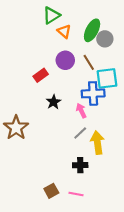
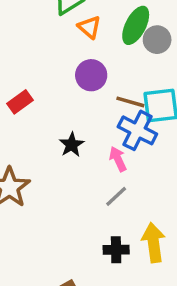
brown line: (89, 62) -> (130, 102), moved, turned -42
red rectangle: (41, 75) -> (20, 102), moved
blue cross: (93, 93) -> (137, 130), turned 30
yellow arrow: (97, 143) -> (153, 243), moved

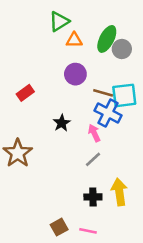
orange triangle: (89, 27) -> (74, 40), turned -42

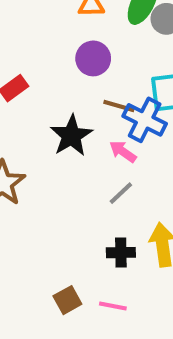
brown line: (103, 93) -> (119, 106), moved
black star: (62, 123) -> (71, 136), size x1.5
pink arrow: (94, 133) -> (123, 152), turned -30

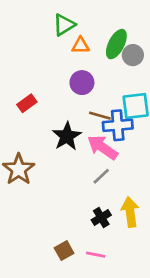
blue cross: (145, 120) -> (118, 125), turned -32
pink arrow: (123, 152) -> (103, 147), size x1.6
black cross: (121, 253) -> (101, 218), turned -30

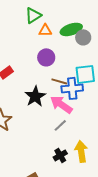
green ellipse: (116, 44) -> (71, 29), turned 45

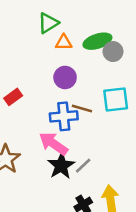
blue cross: (72, 88) -> (64, 116), moved
black star: (35, 96) -> (61, 166), moved
pink arrow: (61, 104) -> (53, 144), moved

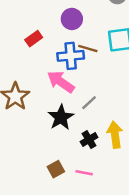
red rectangle: (13, 97) -> (34, 39), moved
black star: (61, 166) -> (61, 117), moved

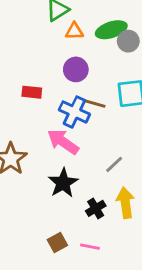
red rectangle: (34, 39) -> (32, 92), turned 42
blue cross: (71, 56) -> (74, 112), turned 30
gray line: (89, 103) -> (114, 164), moved

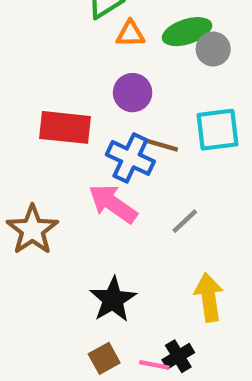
red rectangle: (32, 92) -> (65, 127), size x1.6
gray line: (114, 164) -> (185, 221), moved
black star: (63, 183) -> (113, 300), moved
black cross: (96, 208) -> (178, 356), moved

